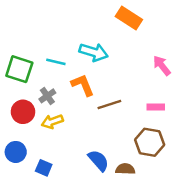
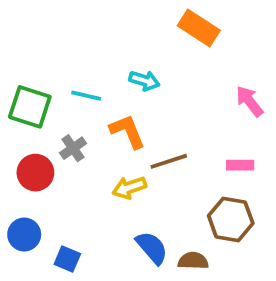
cyan arrow: (94, 52) -> (144, 81), size x0.7
yellow arrow: (52, 122) -> (129, 188), moved

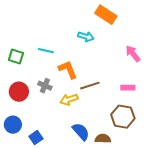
cyan arrow: (144, 81) -> (86, 37), moved
green square: (30, 107) -> (16, 57), size x0.7
gray cross: (73, 148) -> (45, 86), moved, turned -32
blue square: (67, 259) -> (36, 138), turned 32

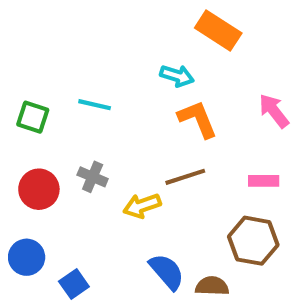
orange L-shape: (68, 70) -> (198, 119), moved

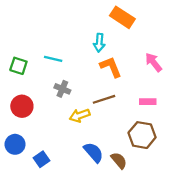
cyan arrow: (177, 76) -> (99, 43), turned 78
gray cross: (93, 177) -> (62, 89), moved
brown semicircle: (212, 286) -> (119, 160), turned 48

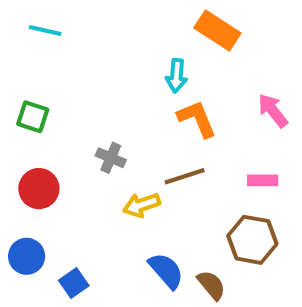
cyan line: (53, 59) -> (45, 31), moved

